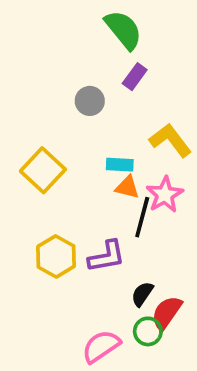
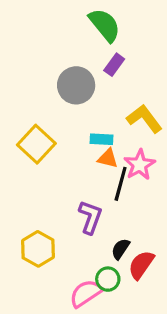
gray circle: (90, 101) -> (76, 85), size x1.5
yellow hexagon: (56, 256) -> (38, 249), moved
purple L-shape: (107, 256) -> (90, 217), turned -60
green circle: (148, 331) -> (108, 279), moved

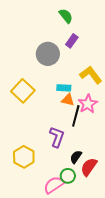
green semicircle: (105, 25) -> (66, 16), size x0.7

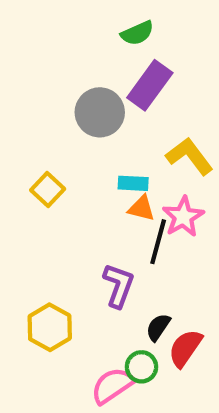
green semicircle: (66, 16) -> (137, 33), turned 105
purple rectangle: (72, 41) -> (150, 85), size x1.6
yellow square: (23, 91) -> (48, 190), size x0.7

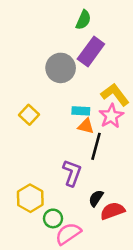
green semicircle: (137, 33) -> (83, 20), turned -42
pink star: (183, 217) -> (111, 116), moved
red semicircle: (185, 348) -> (112, 211), turned 35
green circle: (141, 367) -> (53, 218), moved

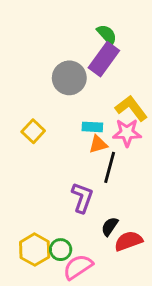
green semicircle: (83, 20) -> (107, 35), moved, turned -66
pink star: (111, 116) -> (127, 133), turned 30
orange triangle: (86, 126) -> (98, 144), turned -30
yellow hexagon: (30, 198) -> (35, 250), moved

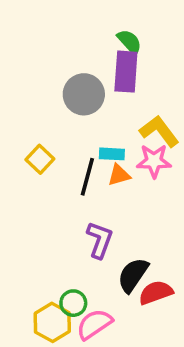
purple rectangle: (104, 59) -> (126, 72), turned -32
black line: (110, 167) -> (87, 177), moved
black semicircle: (110, 227) -> (133, 275), size x1.5
yellow hexagon: (35, 250) -> (52, 322), moved

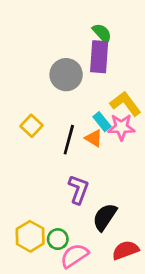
cyan rectangle: (112, 154) -> (102, 122), moved, turned 48
orange triangle: (119, 175) -> (94, 138), turned 48
red semicircle: (156, 293) -> (125, 250), moved
yellow hexagon: (52, 322) -> (30, 236), moved

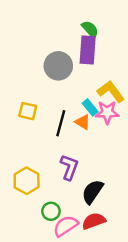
yellow square: (31, 126) -> (28, 111), turned -30
yellow hexagon: (30, 236) -> (27, 181), moved
red semicircle: (125, 250) -> (94, 221), moved

